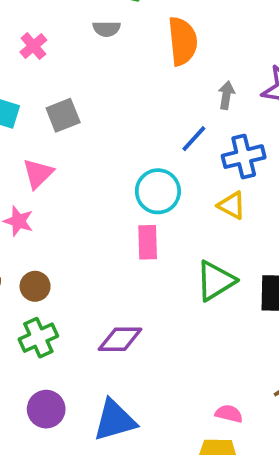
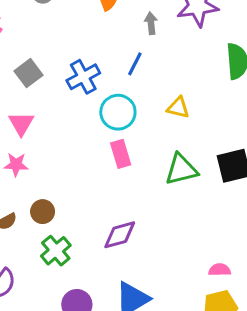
blue cross: (244, 157) -> (83, 77), moved
green triangle: (215, 281) -> (181, 169), turned 33

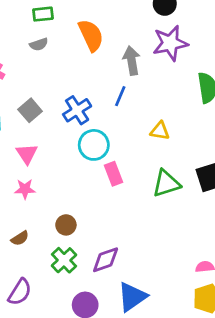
gray arrow: (151, 23) -> (132, 61), size x1.5
cyan circle: (118, 112) -> (94, 145), moved
brown circle: (43, 212) -> (66, 225), moved
purple diamond: (120, 235) -> (106, 260), moved

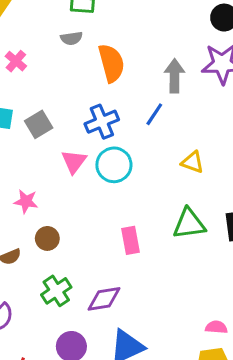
orange semicircle: (91, 35) -> (111, 63), moved
gray square: (30, 110) -> (39, 124), moved
pink triangle: (27, 154) -> (74, 162), moved
pink rectangle: (114, 174) -> (130, 240), moved
brown circle: (66, 225) -> (47, 238), moved

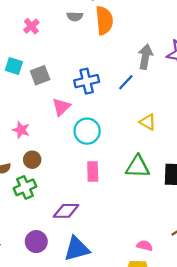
orange semicircle: (111, 63) -> (104, 20), moved
cyan circle: (114, 165) -> (87, 131), moved
green cross: (56, 291) -> (25, 187), moved

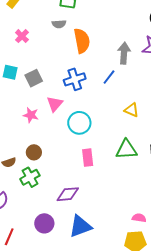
orange semicircle: (104, 20) -> (82, 41), moved
pink star: (21, 130) -> (31, 115), moved

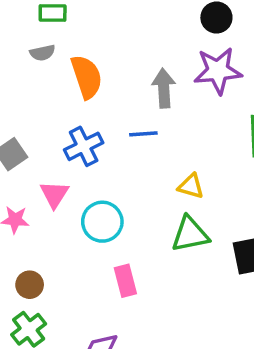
blue line: (109, 77) -> (143, 134), turned 56
green triangle: (126, 150) -> (190, 234), moved

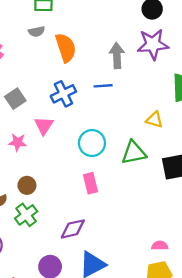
yellow triangle: (191, 186) -> (154, 120), moved
cyan circle: (102, 222) -> (92, 143), moved

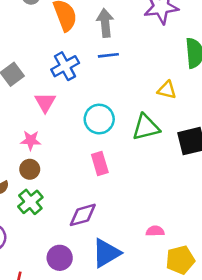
gray arrow: (117, 56) -> (105, 23), moved
pink star: (18, 142) -> (31, 140), moved
pink semicircle: (160, 246) -> (155, 231), moved

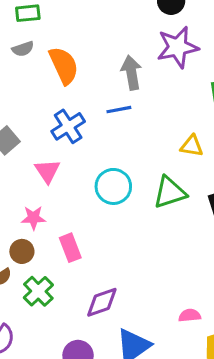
gray arrow: (105, 23) -> (131, 73), moved
pink rectangle: (100, 163) -> (70, 248), moved
brown circle: (30, 169) -> (22, 251), moved

